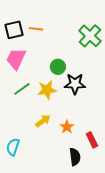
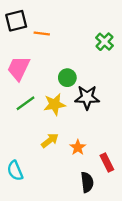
black square: (14, 30) -> (16, 21), moved
green cross: (90, 36) -> (105, 42), size x0.7
cyan semicircle: (13, 147) -> (15, 171), turned -42

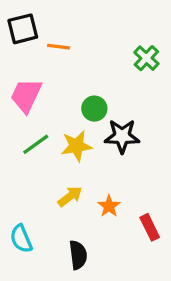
black semicircle: (87, 182) -> (78, 255), moved

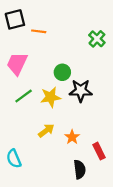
black semicircle: (78, 255) -> (80, 169), moved

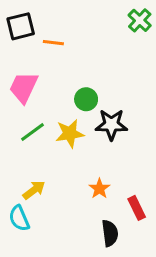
green cross: (97, 39) -> (140, 20), moved
yellow arrow: (46, 131) -> (34, 190), moved

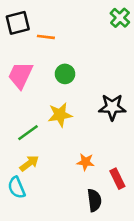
green circle: (86, 99) -> (65, 74), moved
black star: (111, 125) -> (112, 107), moved
green line: (33, 132) -> (28, 133), moved
orange star: (99, 189) -> (85, 162), turned -30

